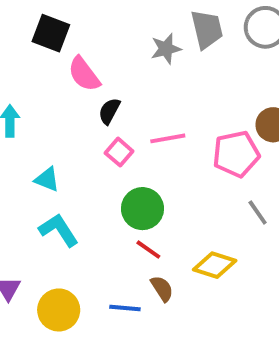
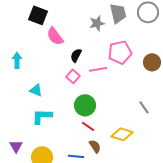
black semicircle: (109, 111) -> (76, 55), moved
pink pentagon: (236, 154) -> (120, 52), moved
cyan L-shape: (59, 230) -> (42, 116), turned -55

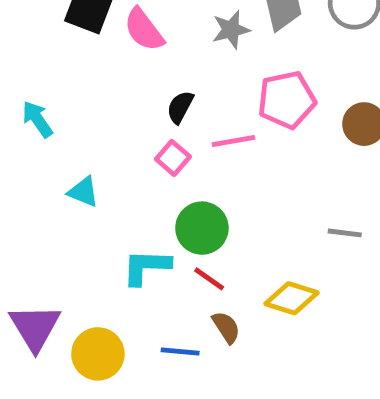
pink semicircle: (55, 36) -> (144, 30), moved
cyan arrow: (17, 60) -> (37, 119), turned -35
gray line: (144, 107) -> (345, 233), turned -48
cyan L-shape: (42, 116) -> (146, 267), moved
purple triangle: (16, 146) -> (35, 327), size x1.6

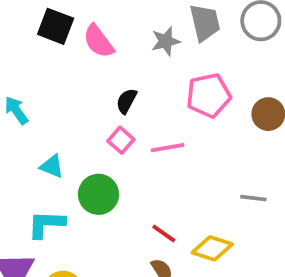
pink line: (233, 141) -> (168, 148), moved
green circle: (202, 228) -> (98, 194), moved
cyan L-shape: (146, 267) -> (46, 224), moved
red line: (209, 279) -> (164, 233), moved

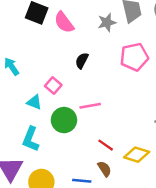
pink square: (121, 140) -> (53, 86), moved
pink line: (168, 148) -> (90, 106), moved
cyan L-shape: (46, 224) -> (31, 139), turned -70

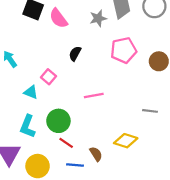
pink line: (90, 106) -> (94, 95), moved
green circle: (64, 120) -> (58, 121), moved
red line: (106, 145) -> (66, 143), moved

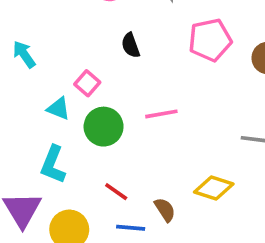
black semicircle: (75, 54) -> (131, 45), turned -48
green circle: (58, 121) -> (104, 127), moved

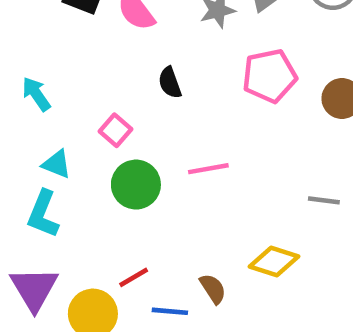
cyan triangle: (58, 109) -> (57, 164), moved
cyan L-shape: (53, 165) -> (43, 214), moved
red line: (116, 192) -> (134, 277), moved, turned -65

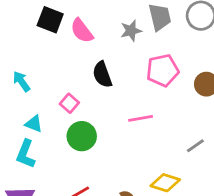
black semicircle: (170, 83) -> (102, 75), size x1.4
pink line: (208, 169) -> (141, 118), moved
gray line: (324, 200) -> (195, 146), turned -42

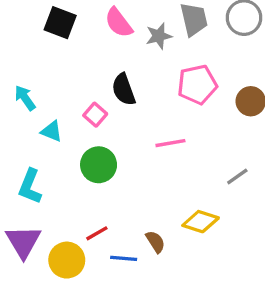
pink semicircle: (82, 31) -> (119, 23), moved
pink square: (69, 103) -> (95, 115), moved
cyan triangle: (34, 124) -> (52, 131), moved

